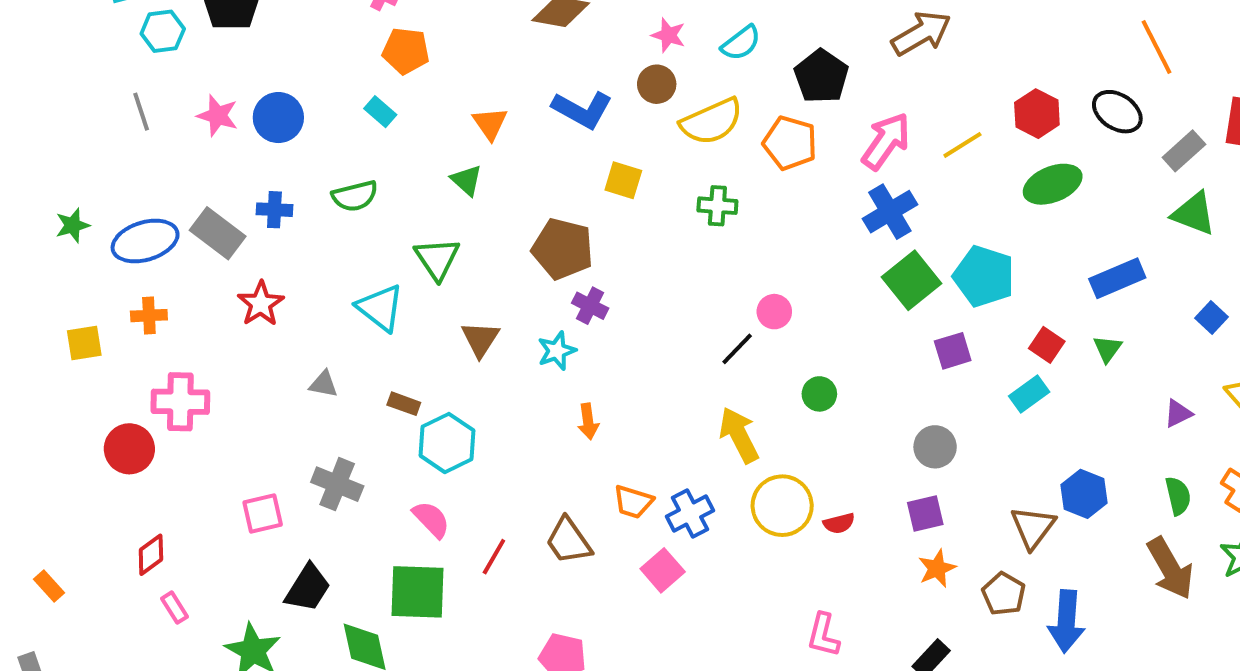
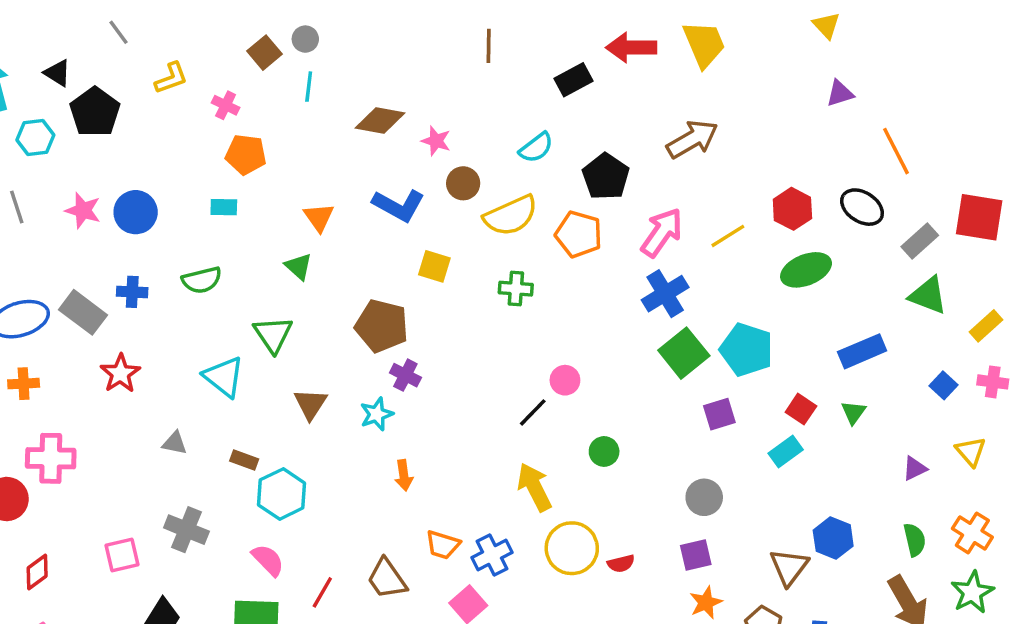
pink star: (668, 35) -> (436, 141), moved
cyan rectangle: (380, 112) -> (224, 207), turned -40
red diamond: (151, 555) -> (37, 572), moved

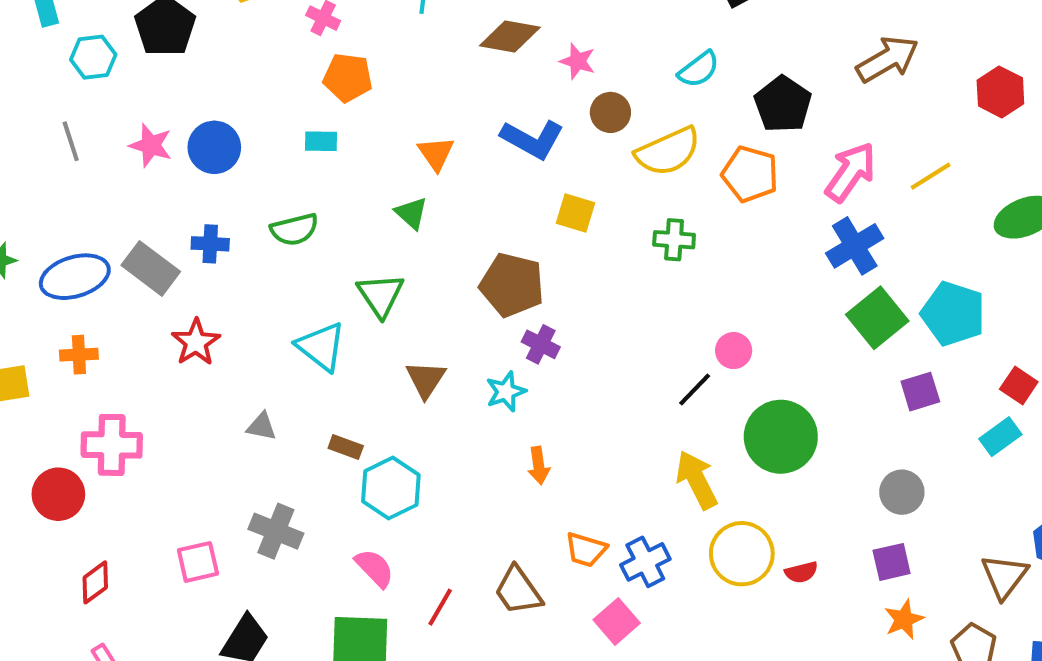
red hexagon: (792, 209) -> (1000, 92), moved
green circle: (604, 451) -> (781, 437), size x2.0

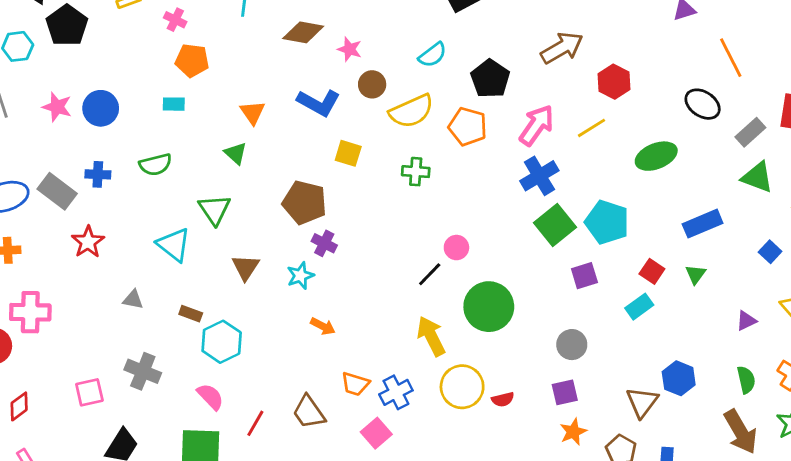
red hexagon: (1000, 92) -> (614, 82), moved
orange arrow: (539, 465) -> (323, 326), turned -55

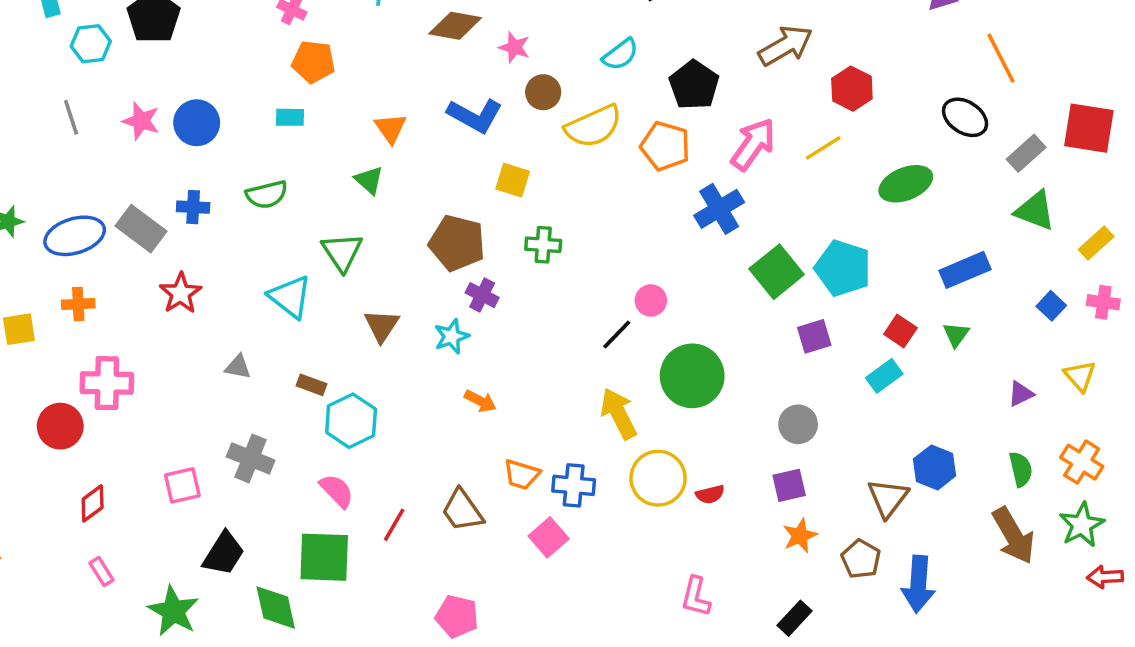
green cross: (416, 172) -> (543, 245), moved
blue cross: (539, 176) -> (719, 209), moved
blue cross: (396, 392) -> (574, 485), turned 32

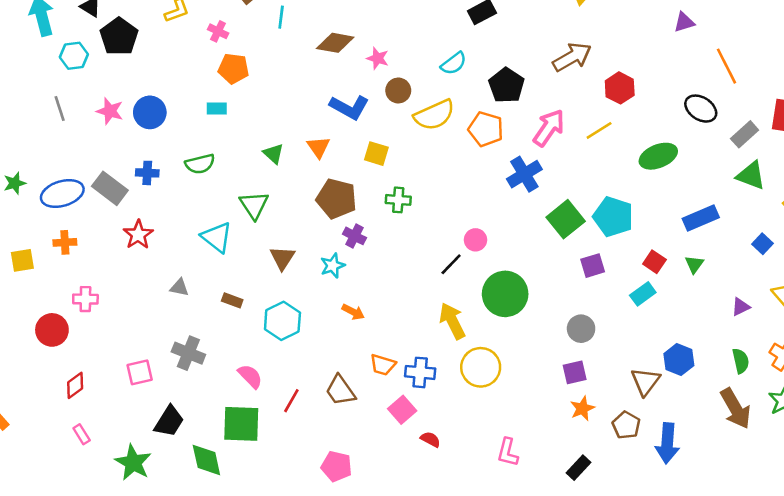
orange triangle: (391, 128) -> (318, 147), moved
pink cross: (107, 383) -> (85, 299), size x0.7
cyan hexagon: (351, 421) -> (282, 321), moved
red semicircle: (710, 494) -> (430, 439), moved, turned -138

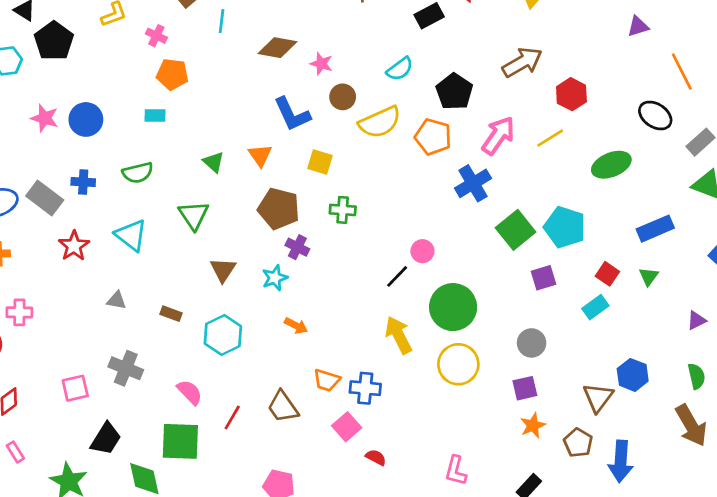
blue L-shape: (349, 107) -> (292, 114), turned 36
cyan triangle: (217, 237) -> (131, 235), moved
yellow circle: (481, 367) -> (458, 364), moved

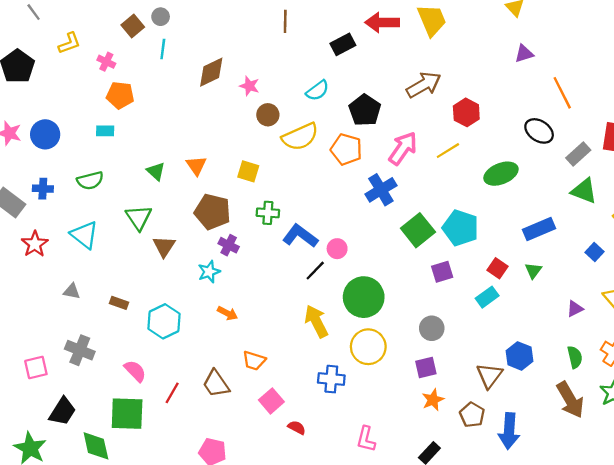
brown diamond: (277, 48) -> (211, 72), turned -36
blue L-shape: (292, 114) -> (300, 236), moved, turned 152
brown triangle: (223, 270) -> (164, 246), moved
blue cross: (365, 388) -> (331, 379), moved

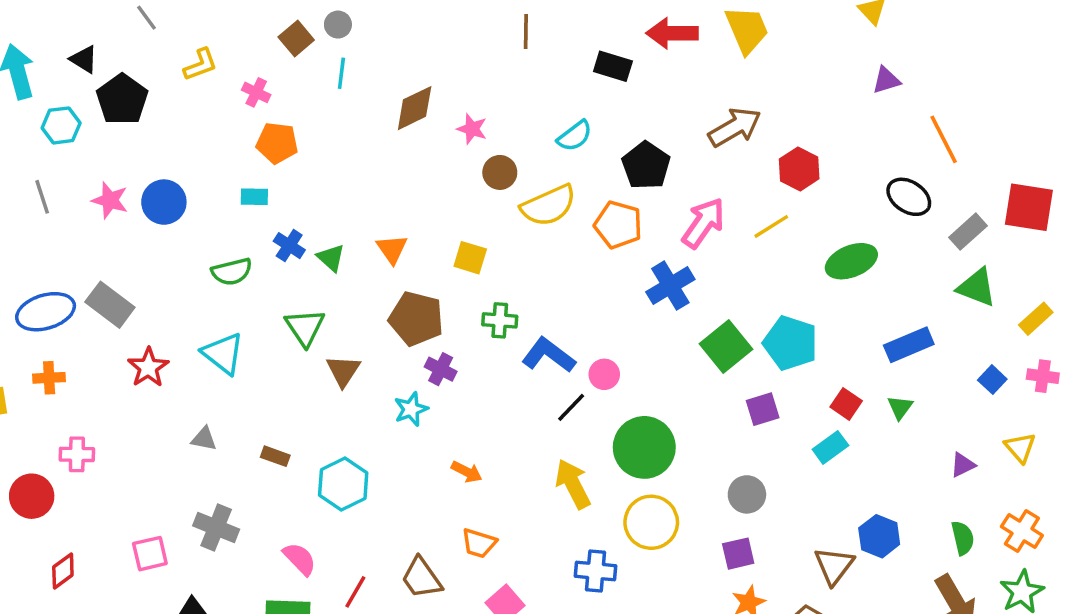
black rectangle: (343, 44) -> (613, 66), turned 45
blue cross: (43, 189) -> (289, 246), moved, turned 30
orange arrow: (227, 313) -> (467, 472), moved

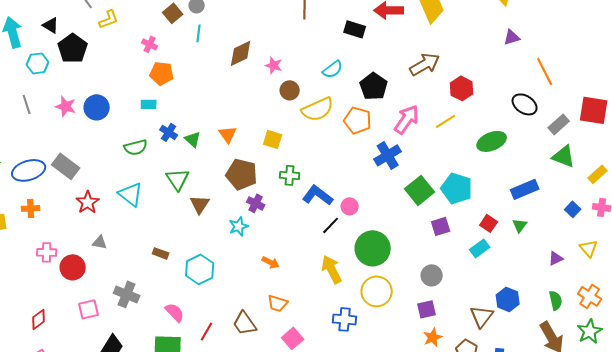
yellow L-shape: (200, 65) -> (109, 19), moved
gray triangle: (204, 439) -> (100, 242), moved
red circle: (32, 496) -> (73, 267), moved

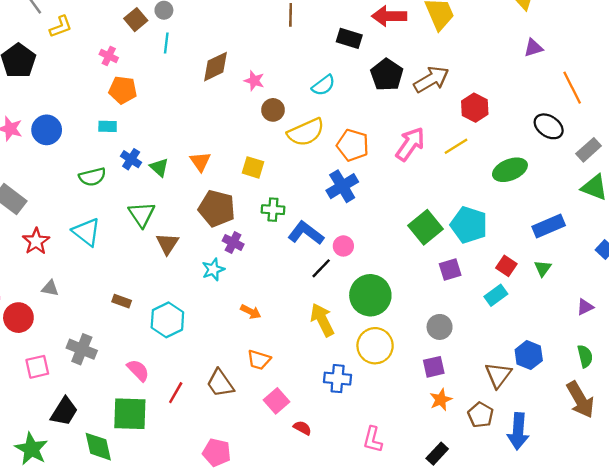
black pentagon: (374, 86) -> (387, 75), moved
blue cross: (388, 155) -> (342, 186), moved

